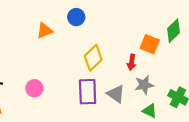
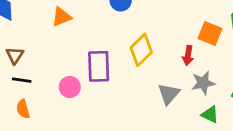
orange triangle: (45, 31) -> (62, 17), moved
purple rectangle: (88, 92) -> (99, 66), moved
gray triangle: (116, 94) -> (169, 94), turned 36

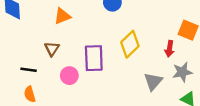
brown triangle: (15, 55) -> (52, 49), moved

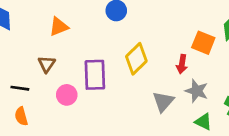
gray star: (182, 72) -> (197, 91), turned 30

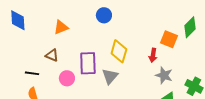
yellow diamond: (136, 59) -> (119, 51), turned -30
brown triangle: (47, 64) -> (52, 55), turned -40
gray triangle: (163, 102) -> (110, 76), moved

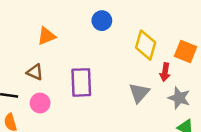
yellow diamond: (119, 51) -> (146, 45), moved
gray triangle: (110, 76) -> (139, 93), moved
pink circle: (67, 78) -> (40, 103), moved

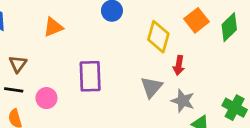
orange square: (186, 52) -> (197, 20), moved, turned 30
brown triangle: (35, 72) -> (18, 64), moved, turned 42
gray star: (179, 98) -> (183, 101), moved

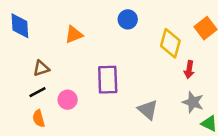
brown triangle: (18, 64) -> (41, 68), turned 36
gray triangle: (151, 87) -> (148, 110), moved, turned -30
black line: (14, 90) -> (37, 92), turned -36

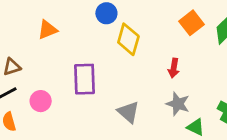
yellow diamond: (170, 43) -> (128, 39), moved

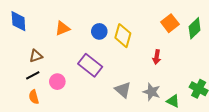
blue circle: (106, 13) -> (99, 31), moved
purple rectangle: (84, 79) -> (90, 65), turned -50
gray star: (178, 104) -> (152, 92), moved

